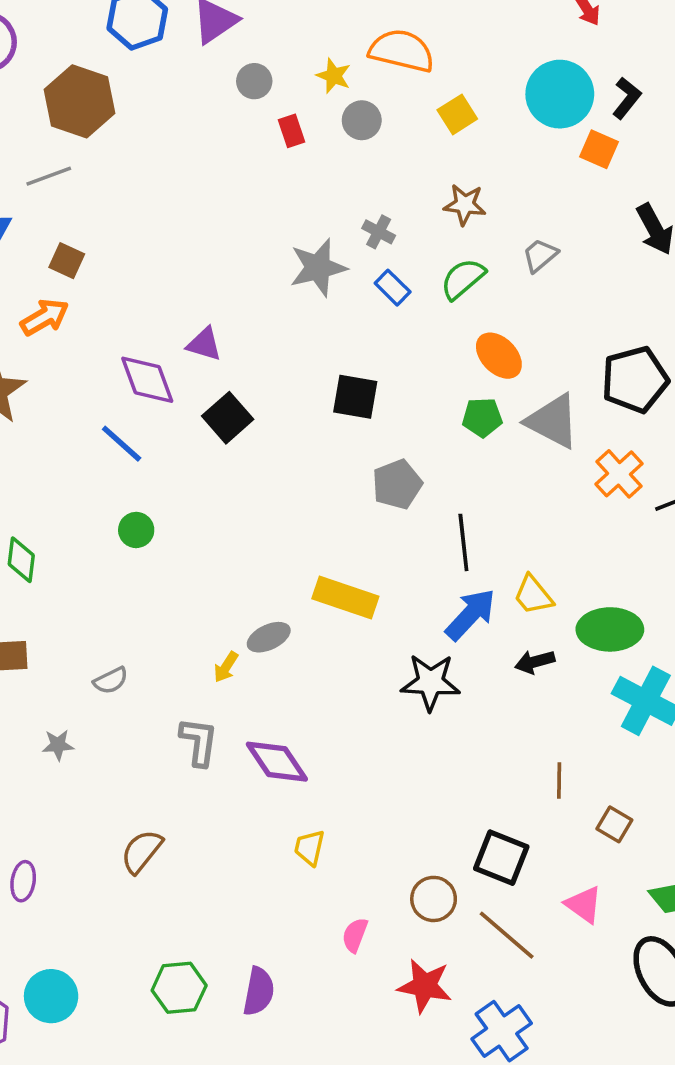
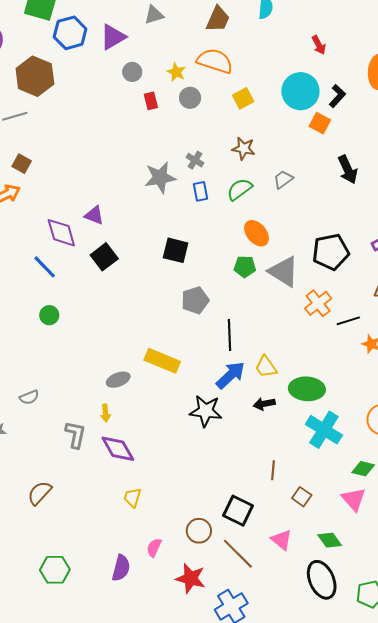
blue rectangle: (393, 288) -> (200, 191), turned 30
yellow arrow: (226, 667) -> (106, 413), moved, turned -42
purple semicircle: (259, 991) -> (121, 568), moved

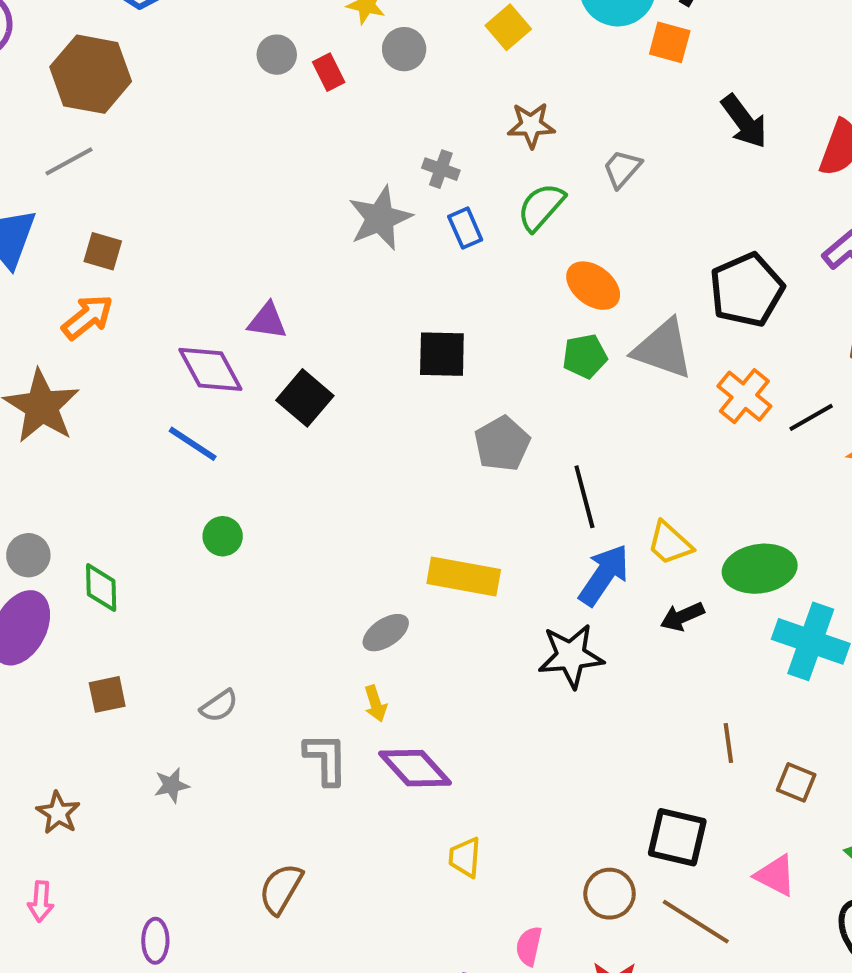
gray circle: (132, 72) -> (277, 55), moved

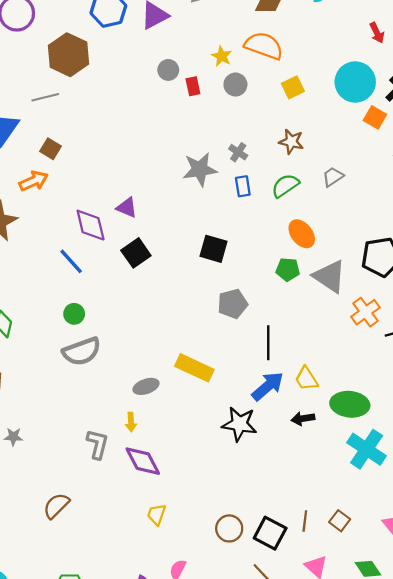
gray semicircle: (219, 706) -> (82, 351), moved, size x1.8
brown line: (728, 743) -> (305, 521), moved
brown circle: (610, 894) -> (229, 528), moved

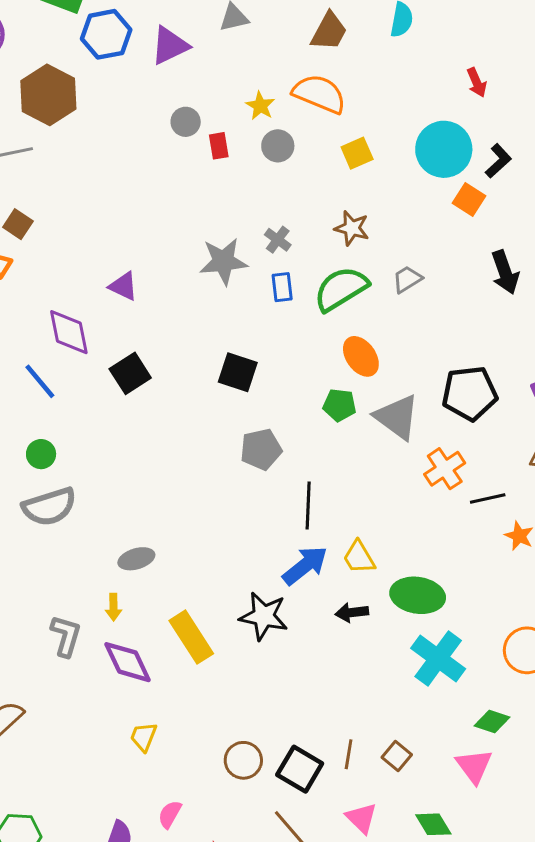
green semicircle: (285, 186) -> (341, 289), size x1.4
purple triangle: (127, 208) -> (123, 286), moved
yellow rectangle: (194, 368) -> (191, 637), moved, turned 30

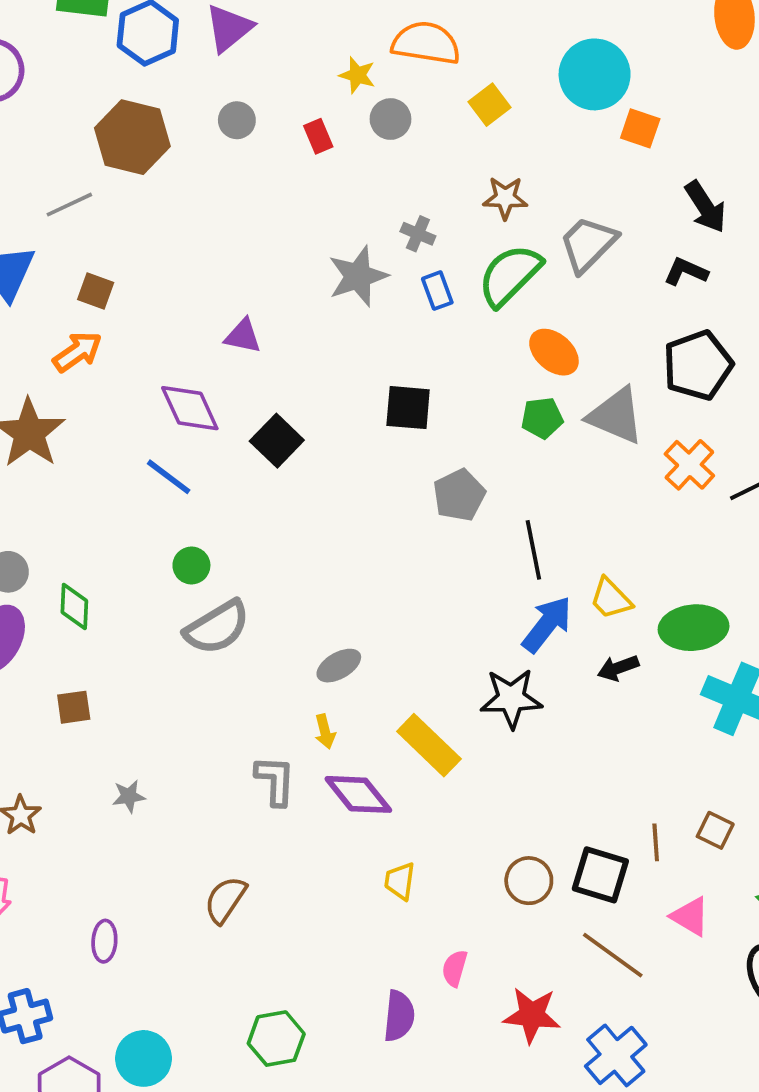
brown hexagon: (48, 95) -> (132, 137), moved
gray circle: (186, 122) -> (237, 120), moved
black L-shape: (498, 161) -> (686, 272), moved, turned -100
gray trapezoid: (407, 279) -> (588, 244), size x1.6

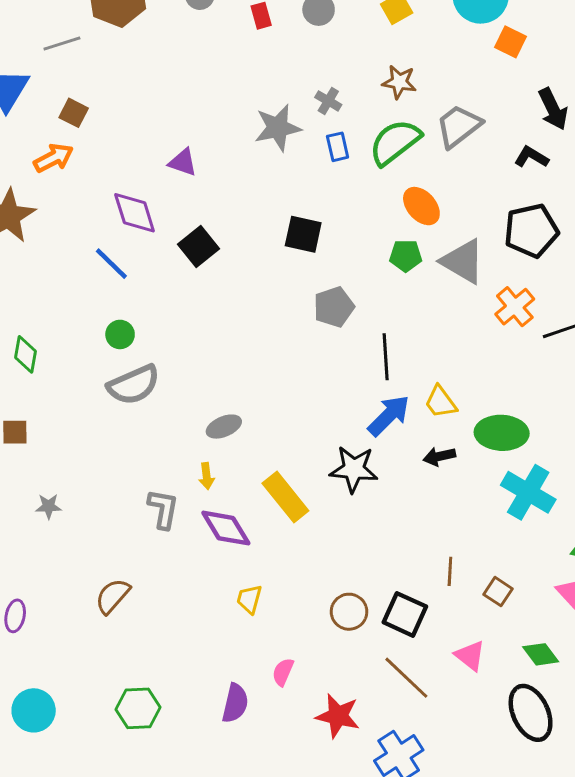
brown line: (656, 842) -> (450, 571), moved

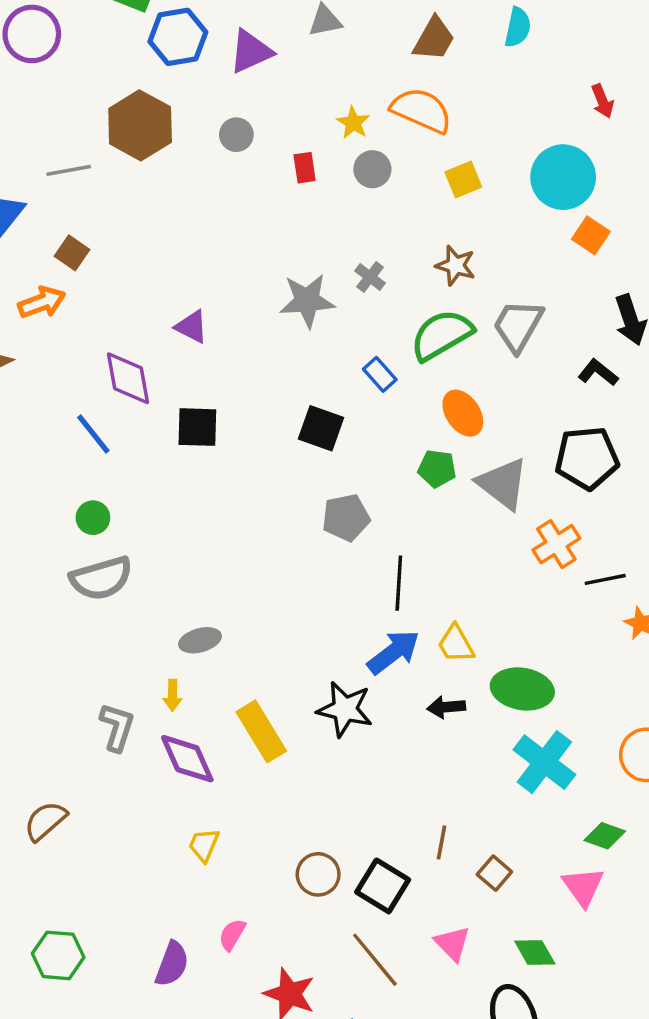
gray trapezoid: (459, 126) -> (518, 326), turned -30
blue rectangle: (338, 147) -> (380, 374), moved, turned -36
black square: (198, 247) -> (197, 427), turned 33

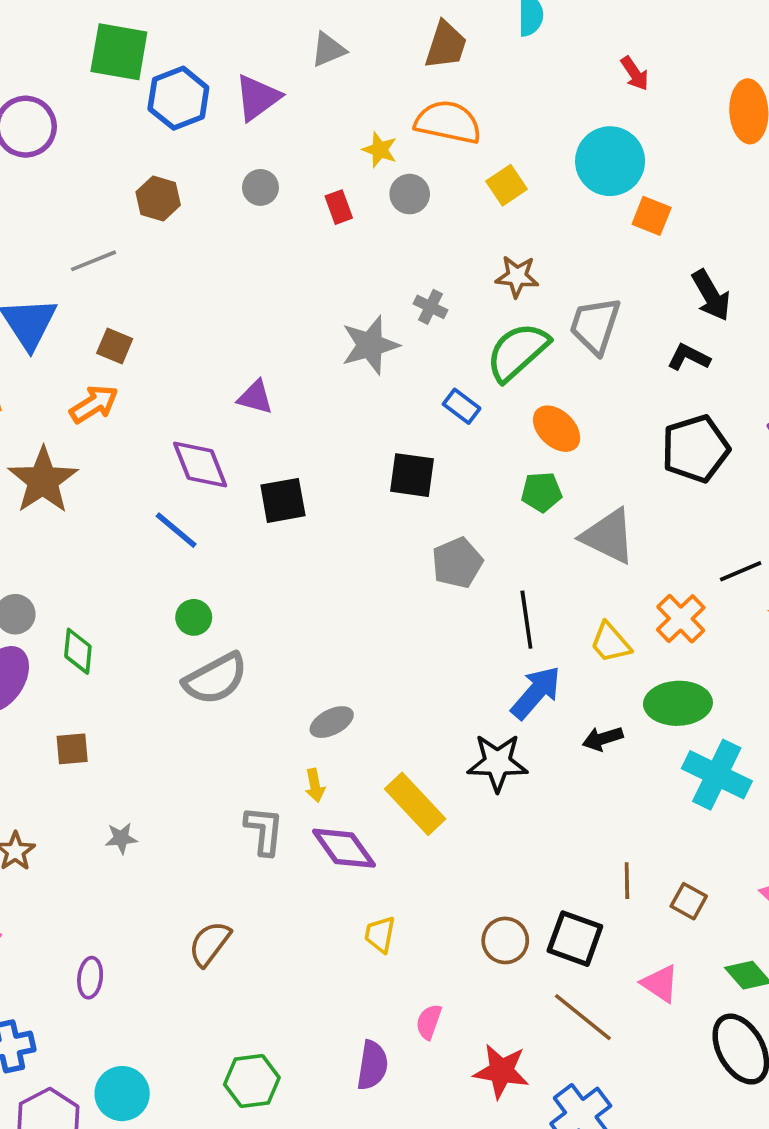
brown hexagon: (140, 125) -> (158, 198), size x0.6
gray triangle: (503, 484) -> (608, 536), moved
orange cross: (556, 544) -> (681, 619), moved
yellow trapezoid: (456, 644) -> (610, 643), moved

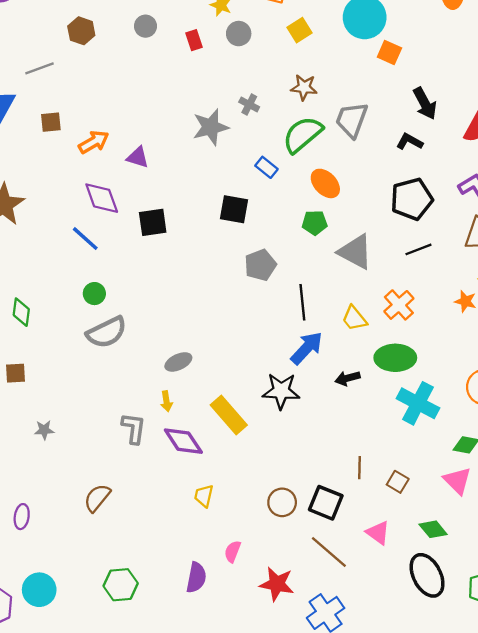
brown square: (115, 346) -> (51, 122), turned -30
orange arrow: (94, 404) -> (94, 142), moved
black line: (741, 571) -> (418, 249), moved

